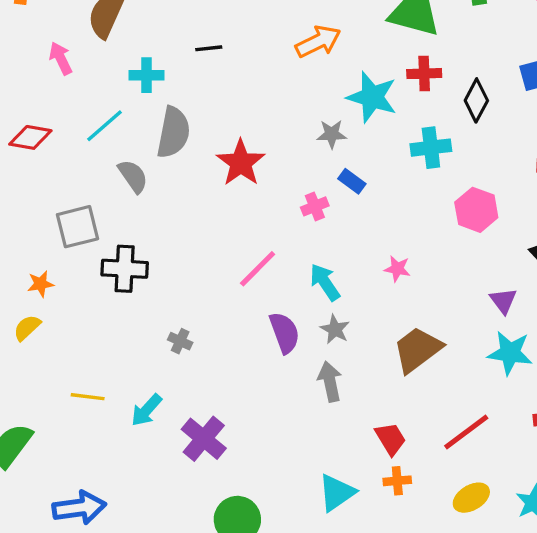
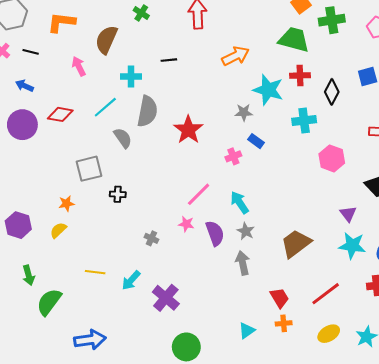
black cross: (125, 269) -> (118, 194), size x0.6
pink star: (397, 269) -> (186, 224), moved
cyan triangle: (337, 493) -> (247, 331), size x0.7

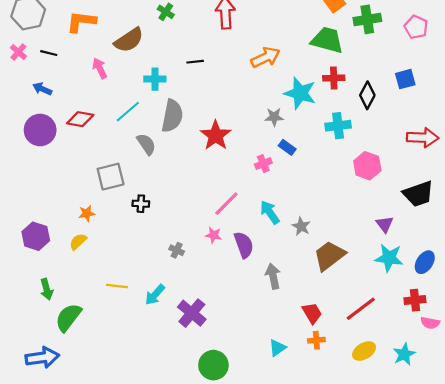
brown semicircle: (106, 40) -> (129, 40), turned -148
gray star: (246, 231) -> (301, 226), moved
blue arrow: (90, 340) -> (42, 358), moved

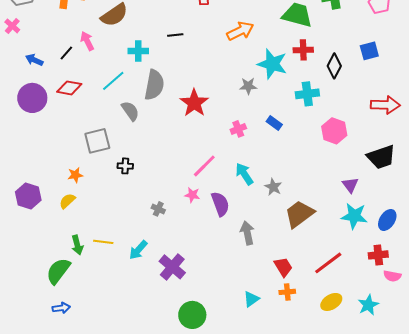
black line: (49, 53) -> (66, 53), moved, turned -63
blue rectangle: (287, 147) -> (274, 123), moved
green arrow: (47, 289) -> (77, 245), moved
blue arrow: (42, 358) -> (61, 308), moved, size x0.6

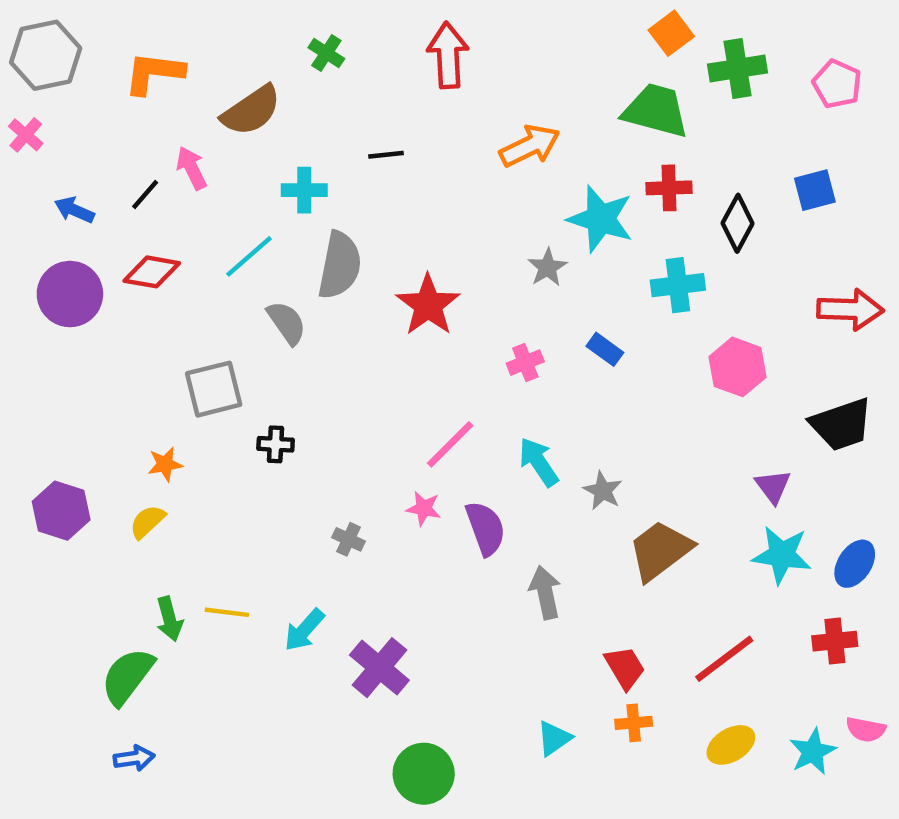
gray star: (248, 86) -> (547, 267), turned -30
pink semicircle: (392, 276) -> (866, 729), moved

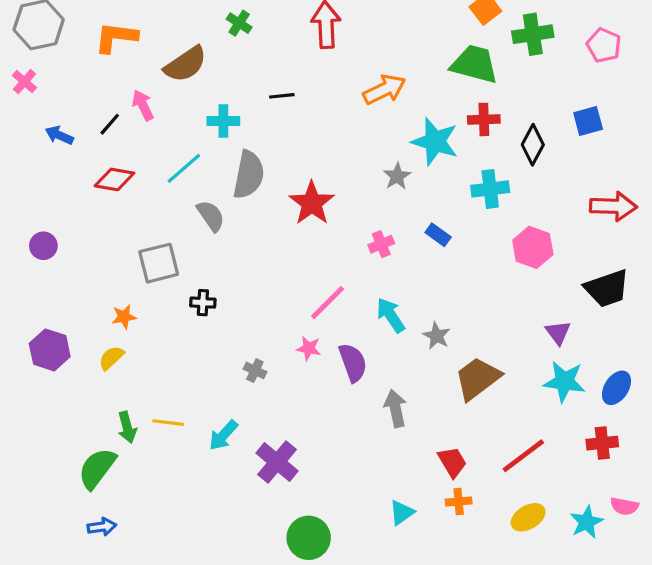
purple circle: (70, 294) -> (43, 246), moved, size x0.6

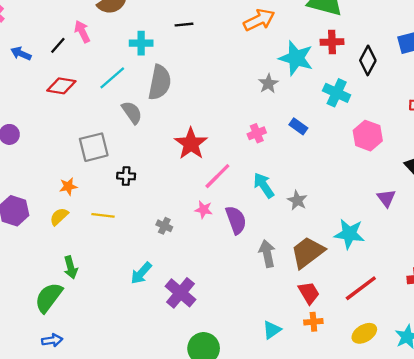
cyan cross: (490, 189) -> (337, 93), turned 32
red star: (312, 203) -> (191, 144), moved
brown trapezoid: (478, 378) -> (308, 252), moved
cyan star: (564, 382) -> (349, 234), moved
yellow line: (168, 423) -> (103, 215), moved

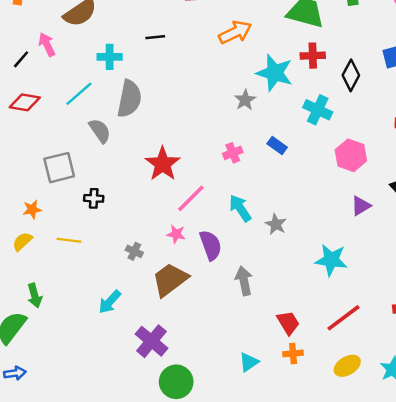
purple triangle: (386, 198) -> (361, 206), moved, turned 36
brown trapezoid: (308, 252) -> (170, 280), moved
purple cross: (180, 293) -> (152, 341), moved

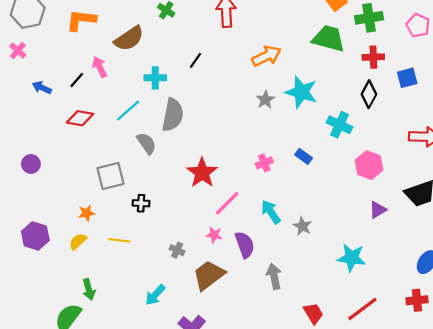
black line: (155, 37) -> (196, 60), turned -49
red cross: (313, 56) -> (373, 57), moved
gray star: (245, 100) -> (265, 100), moved

